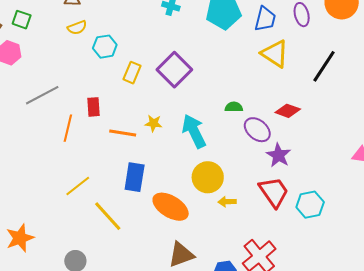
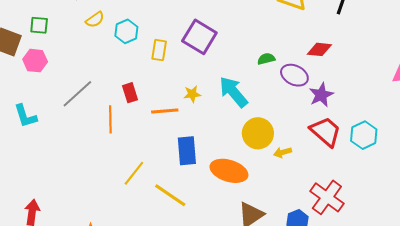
purple star: (278, 155) -> (321, 95), turned 30

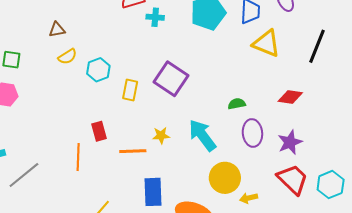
purple ellipse: (294, 75) -> (252, 133), moved, turned 56
gray line: (77, 94) -> (24, 175), moved

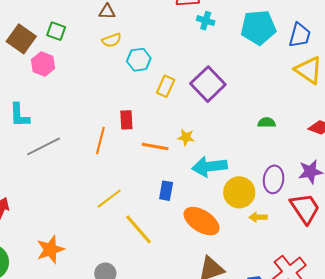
purple ellipse: (252, 133) -> (274, 179), moved
cyan arrow: (202, 135) -> (209, 167), moved, turned -72
blue rectangle: (153, 192) -> (166, 191), size x0.7

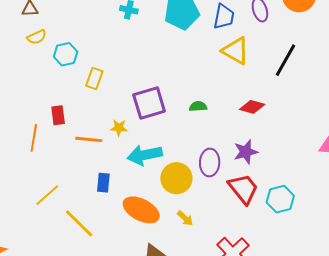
purple square: (208, 84) -> (149, 103), moved, turned 32
yellow arrow: (258, 217) -> (185, 218), moved, turned -132

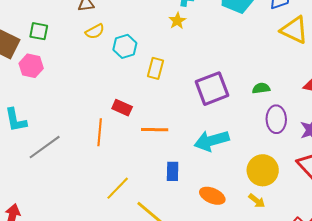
red rectangle: (58, 115) -> (122, 108), turned -54
yellow star: (119, 128) -> (177, 21), moved, turned -30
purple ellipse: (210, 163) -> (276, 119), moved
yellow circle: (176, 178) -> (263, 170), moved
orange ellipse: (141, 210) -> (212, 196), size x0.7

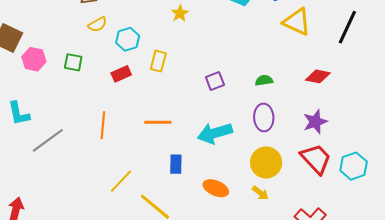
green square: (39, 31) -> (73, 62), moved
purple square: (212, 89) -> (215, 81), size x0.6
red rectangle: (122, 108) -> (121, 74), moved, turned -48
purple ellipse: (276, 119) -> (264, 117), moved

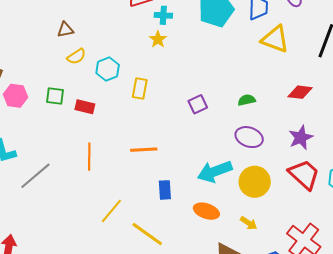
red rectangle: (121, 74) -> (85, 107), moved, turned 42
purple ellipse: (264, 117) -> (249, 137), turned -64
cyan arrow: (215, 133) -> (215, 171), moved
yellow arrow: (260, 193) -> (249, 223), moved

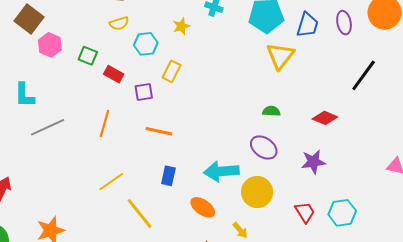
yellow star: (158, 39) -> (181, 26), moved
yellow triangle: (275, 39) -> (280, 56), moved, turned 32
purple square: (198, 104) -> (144, 92), moved
red trapezoid: (304, 174) -> (305, 212), moved, size x0.7

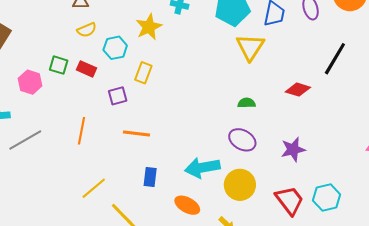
yellow star: (181, 26) -> (149, 27), size x1.5
pink hexagon: (50, 45) -> (30, 82), moved
red rectangle: (114, 74) -> (86, 69), moved
red diamond: (325, 118) -> (298, 90), moved
red trapezoid: (305, 212) -> (289, 200), size x1.4

